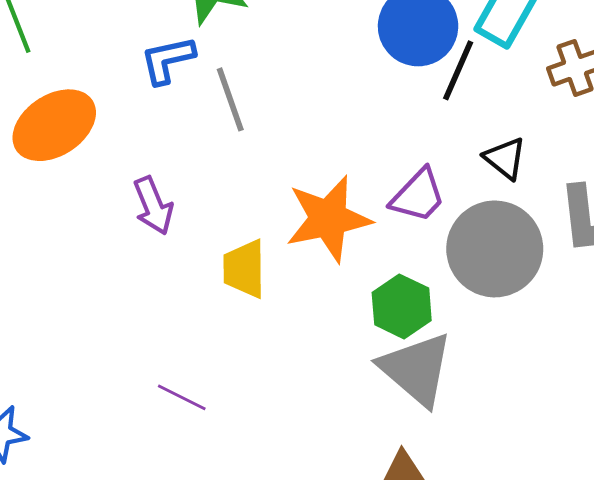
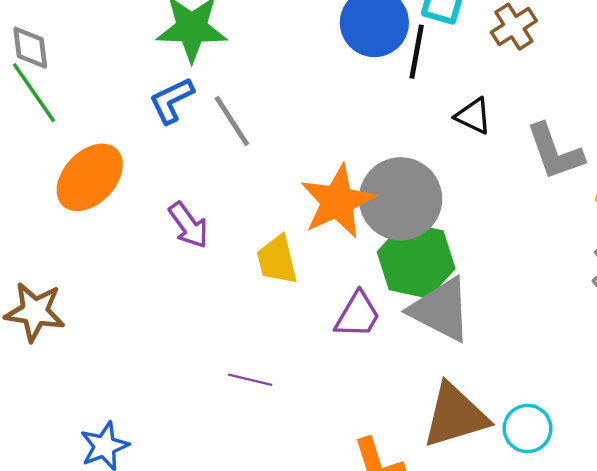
purple trapezoid: (418, 196) -> (358, 315), moved
gray circle: (495, 249) -> (401, 199), moved
green hexagon: (402, 306) -> (416, 260), size x1.4

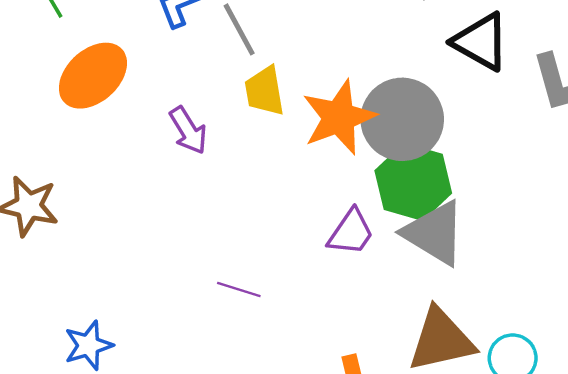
black triangle: (473, 116) -> (481, 42), size x1.6
yellow trapezoid: (277, 260) -> (264, 91), moved

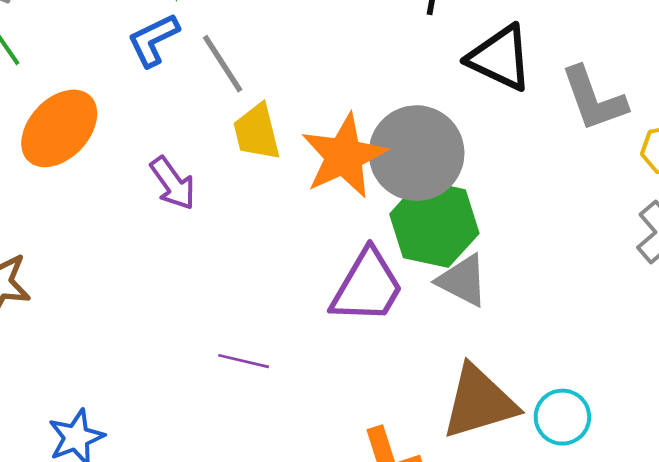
purple trapezoid: (351, 232) -> (367, 287), size x1.4
gray triangle: (434, 233) -> (463, 280), size x0.7

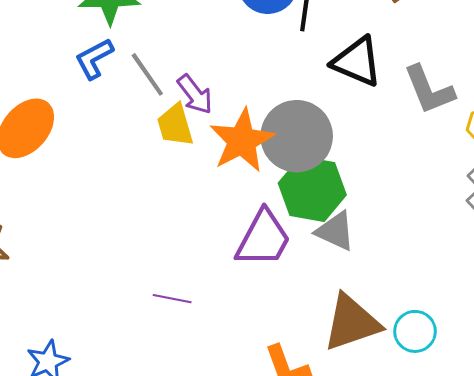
purple arrow: (173, 183) -> (195, 94), moved

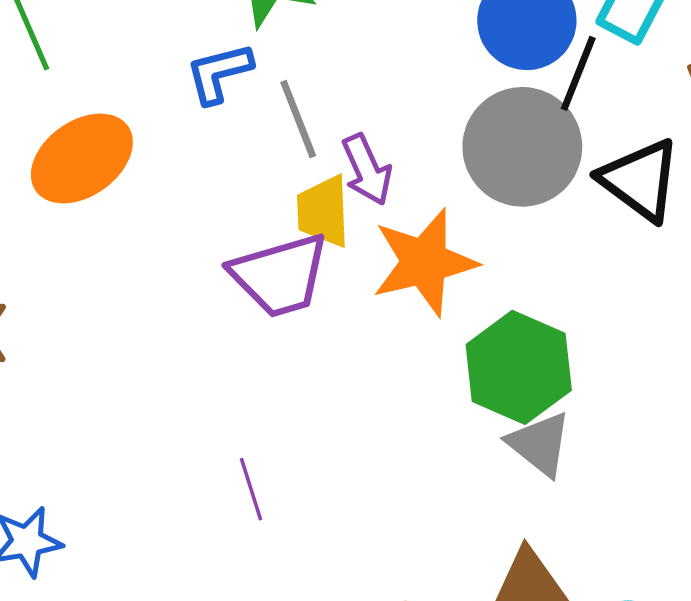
gray circle: (297, 136) -> (522, 147), moved
purple trapezoid: (263, 239) -> (280, 275), moved, turned 32
purple line: (172, 299) -> (251, 489), turned 48

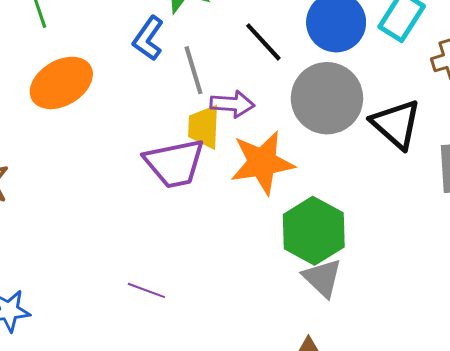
blue L-shape: (219, 73) -> (148, 38), turned -45
black line: (578, 73) -> (263, 42), moved, turned -69
purple arrow: (367, 170) -> (232, 104), turned -66
purple line: (251, 489) -> (146, 290), turned -57

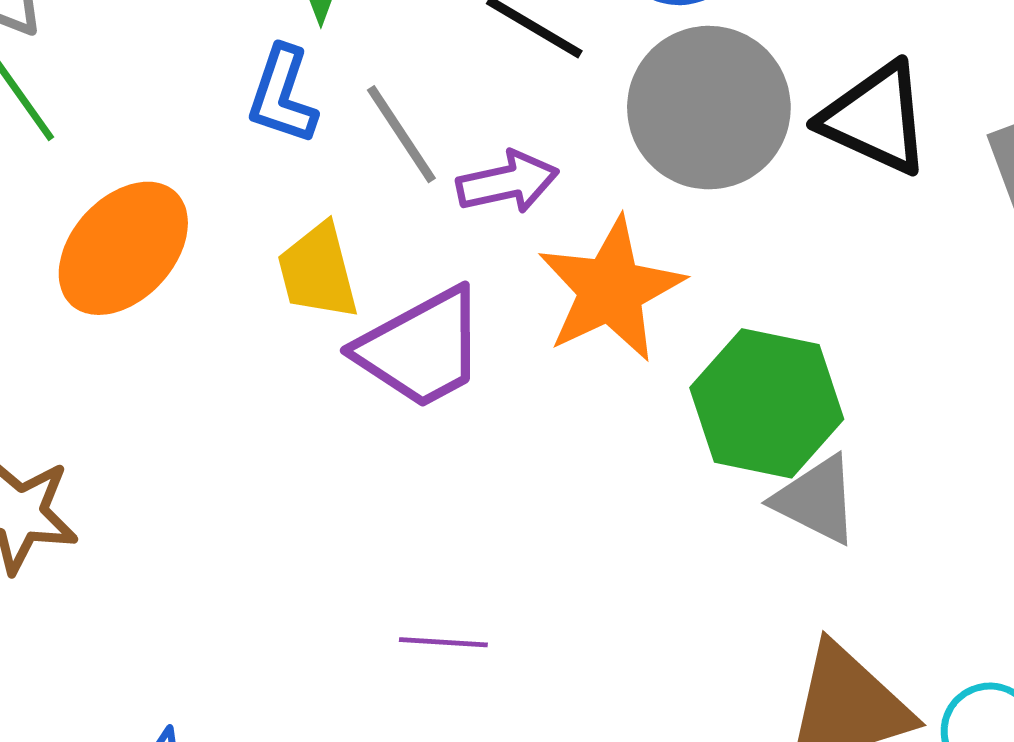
yellow trapezoid: (204, 127) -> (318, 271), moved

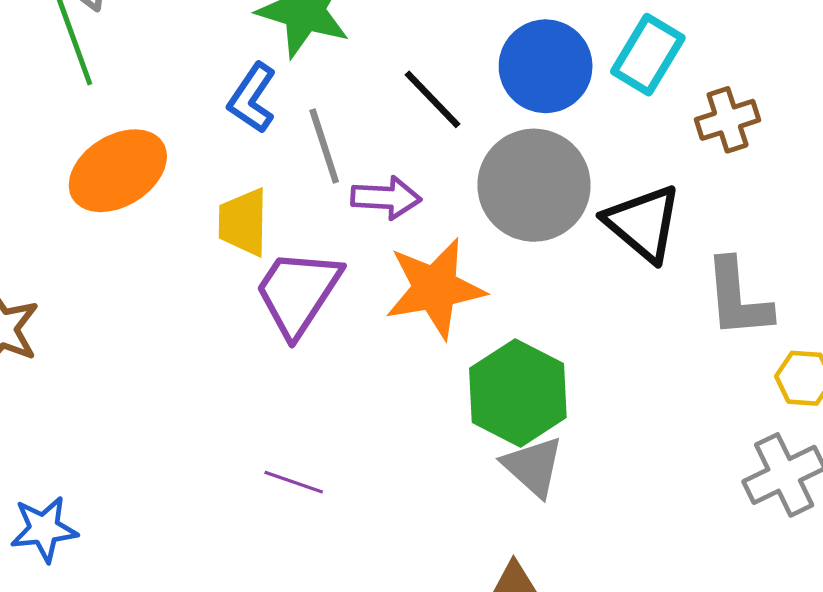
purple trapezoid: (421, 348) -> (298, 292), turned 136
purple line: (443, 642) -> (294, 482), moved

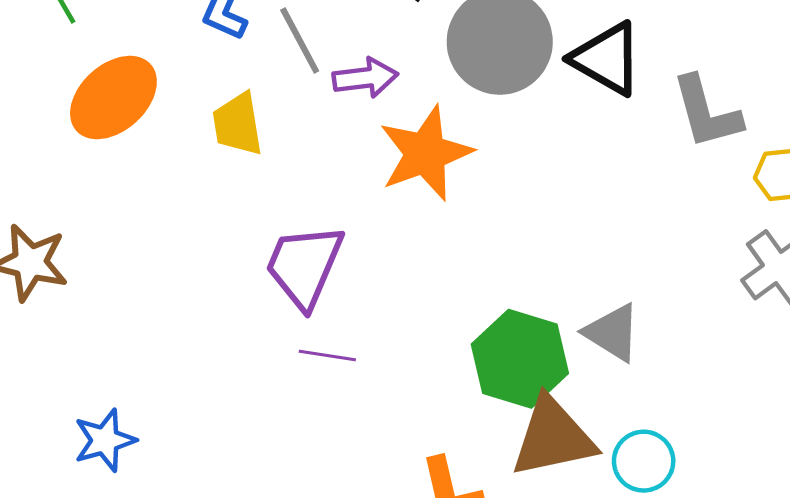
purple trapezoid: (298, 292) -> (304, 266), moved
green hexagon: (518, 393) -> (520, 359), moved
gray triangle: (533, 466) -> (612, 333), moved

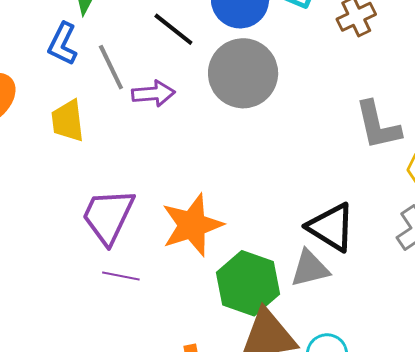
black triangle: (607, 59) -> (331, 227), moved
orange star: (425, 153) -> (192, 225), moved
gray triangle: (612, 333) -> (310, 268), turned -48

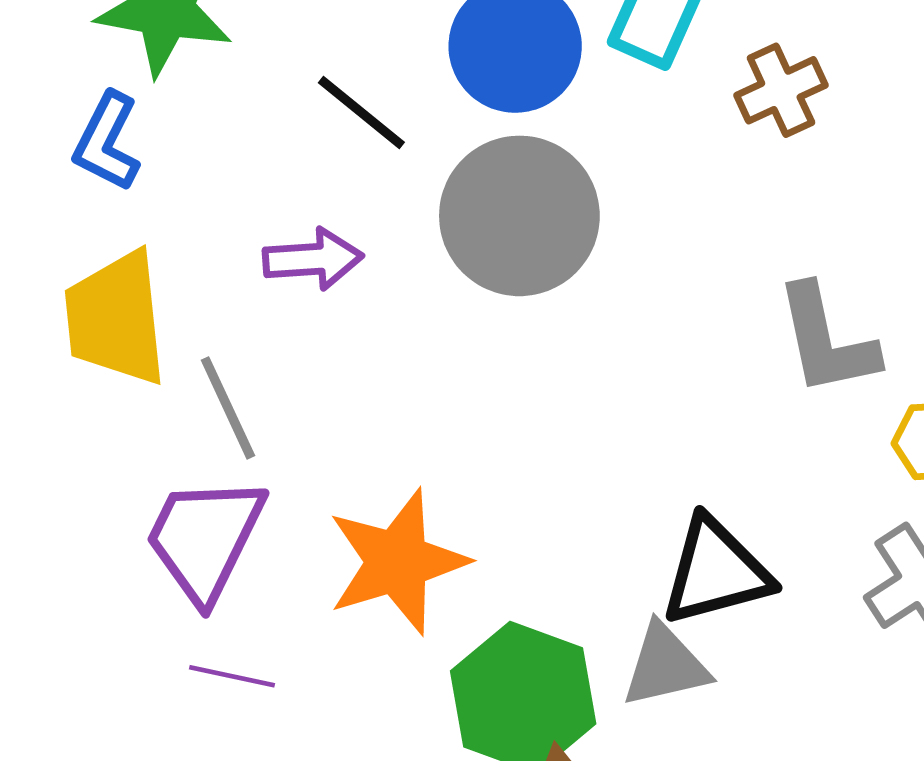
gray line: (111, 67) -> (228, 408), moved
yellow trapezoid: (68, 121) -> (116, 318), size x1.4
black triangle: (331, 227) -> (716, 572), turned -48

